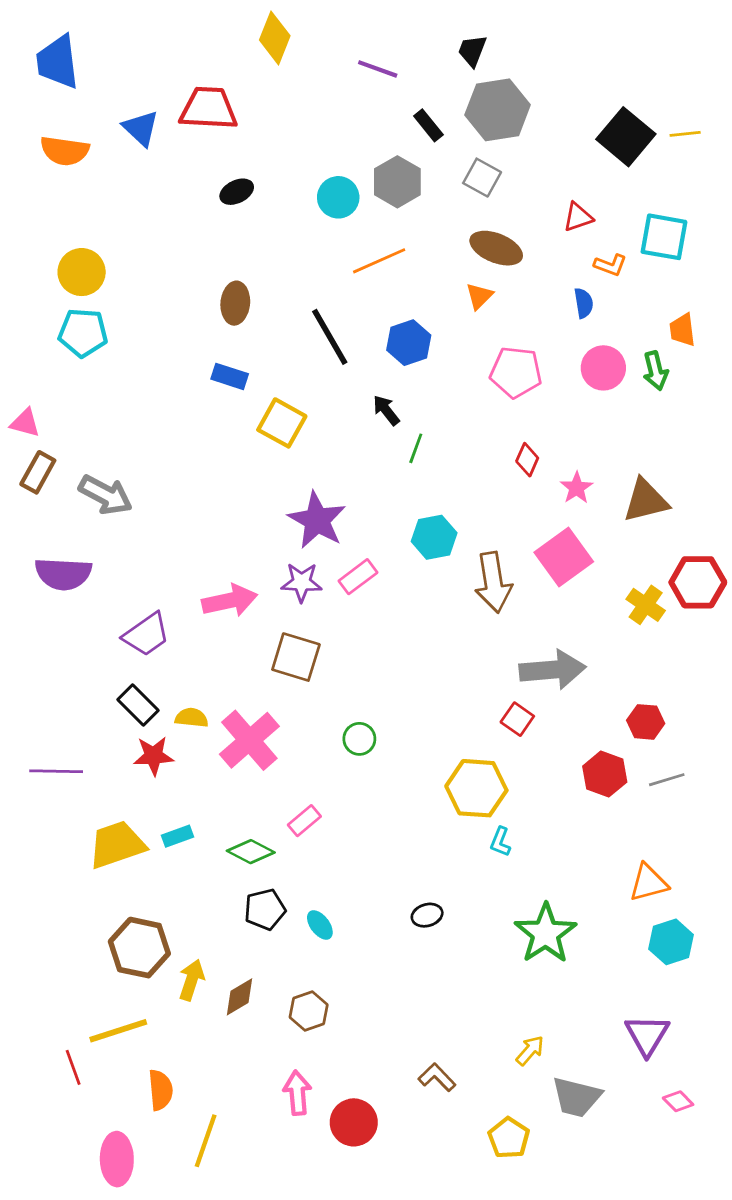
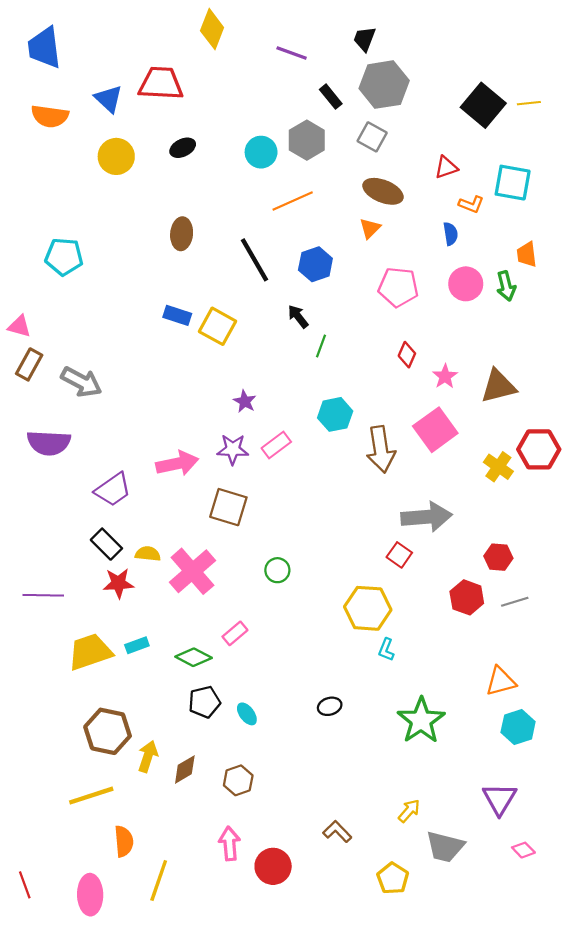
yellow circle: (82, 272) -> (116, 156), moved
blue rectangle: (230, 376) -> (177, 315), moved
purple star: (317, 520) -> (245, 401), size x0.5
red line: (73, 1067) -> (25, 885), moved

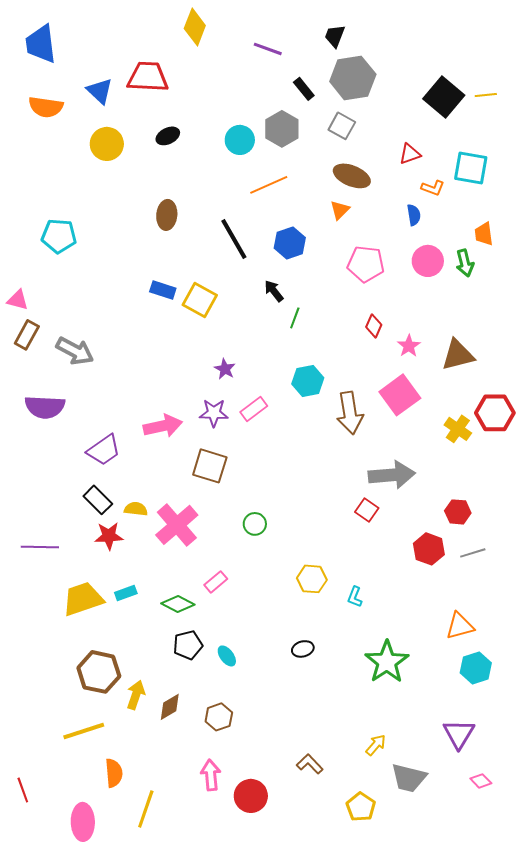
yellow hexagon: (368, 608) -> (312, 579), moved, size x0.7
red line: (25, 885) -> (23, 790), moved

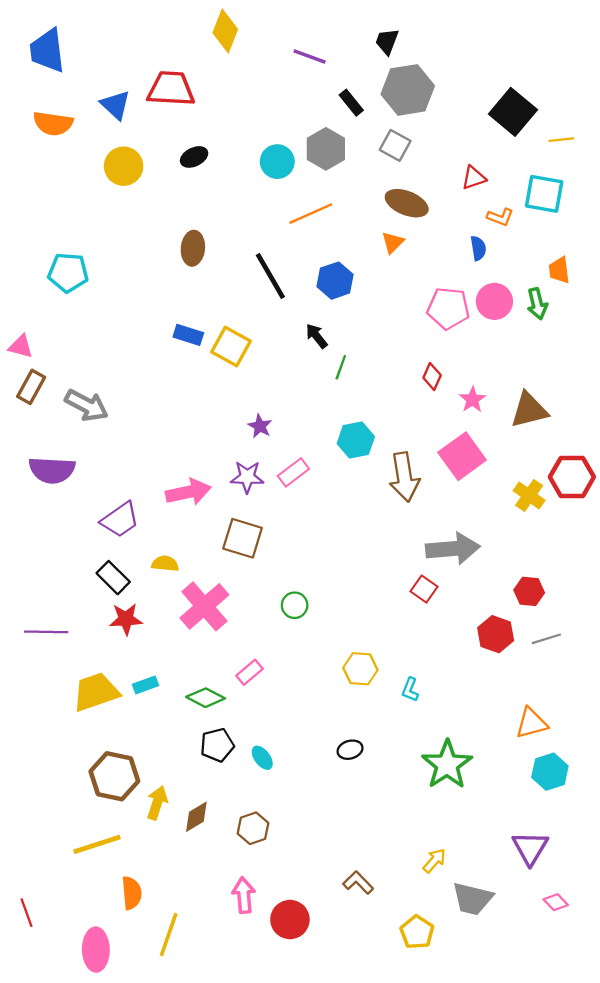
yellow line: (486, 95) -> (561, 140), moved
pink pentagon: (366, 264) -> (448, 308), moved
yellow semicircle: (136, 509) -> (165, 564), moved

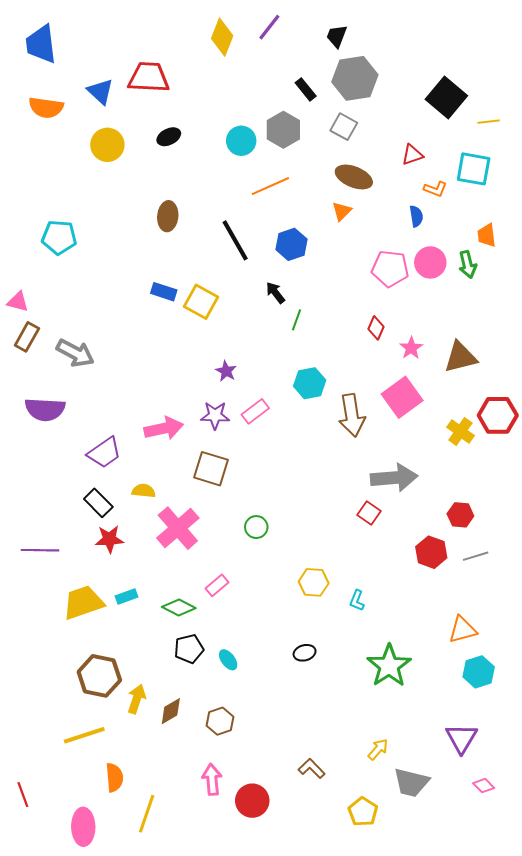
yellow diamond: (225, 31) -> (222, 37), moved
purple line: (310, 56) -> (269, 27), moved, turned -72

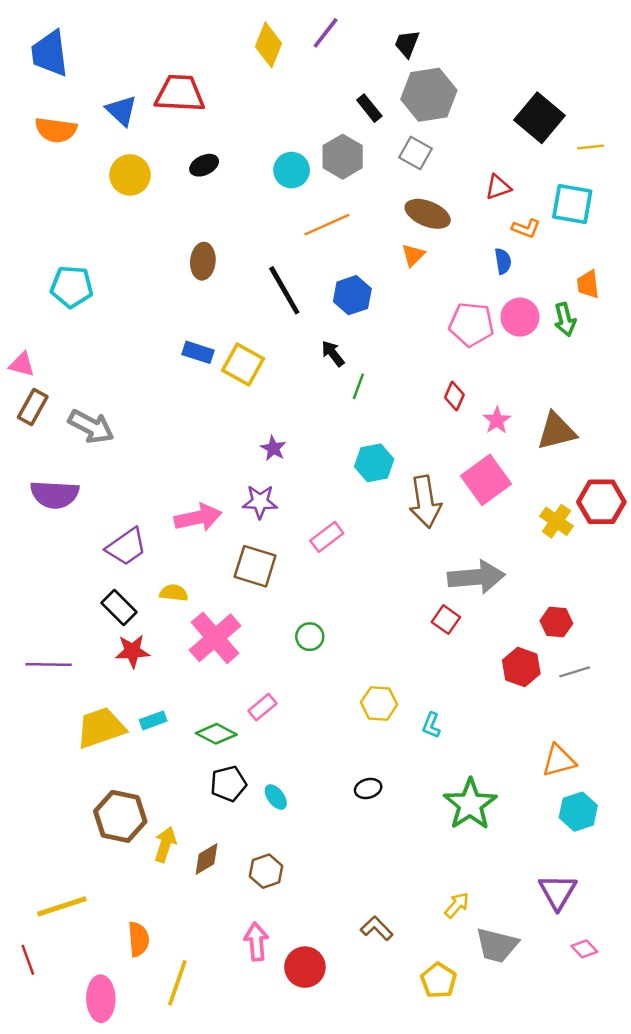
pink rectangle: (255, 411) -> (327, 537), moved
yellow line: (84, 735) -> (62, 906), moved

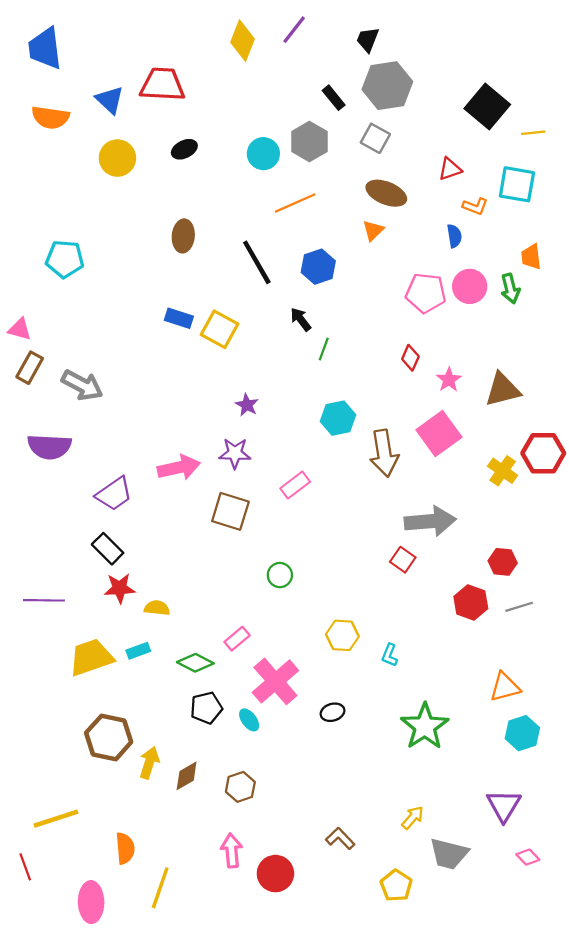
yellow semicircle: (174, 593) -> (157, 608), moved
pink cross: (215, 638) -> (275, 681), moved

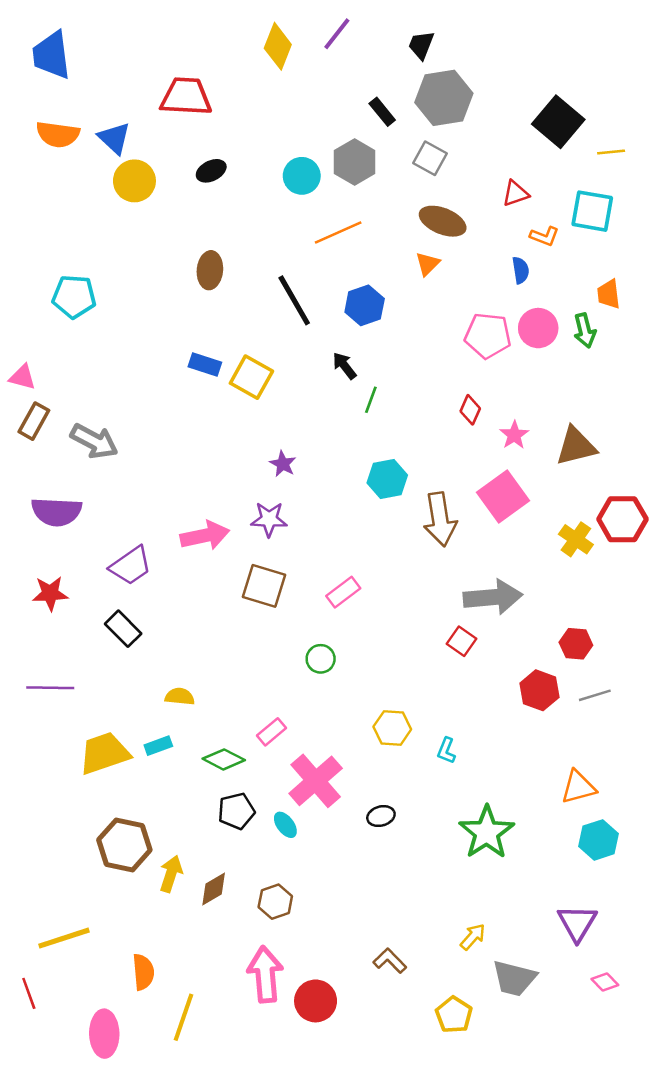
blue triangle: (110, 100) -> (114, 138), moved
pink rectangle: (295, 485) -> (343, 592), moved
red star: (120, 588) -> (50, 593), moved
pink arrow: (232, 850) -> (265, 975), size x1.4

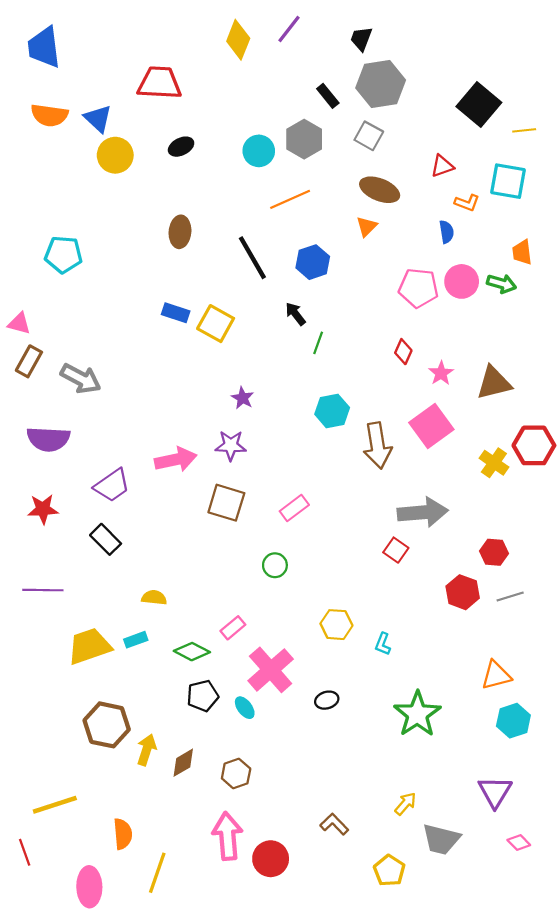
green arrow: (585, 331) -> (502, 284), turned -60

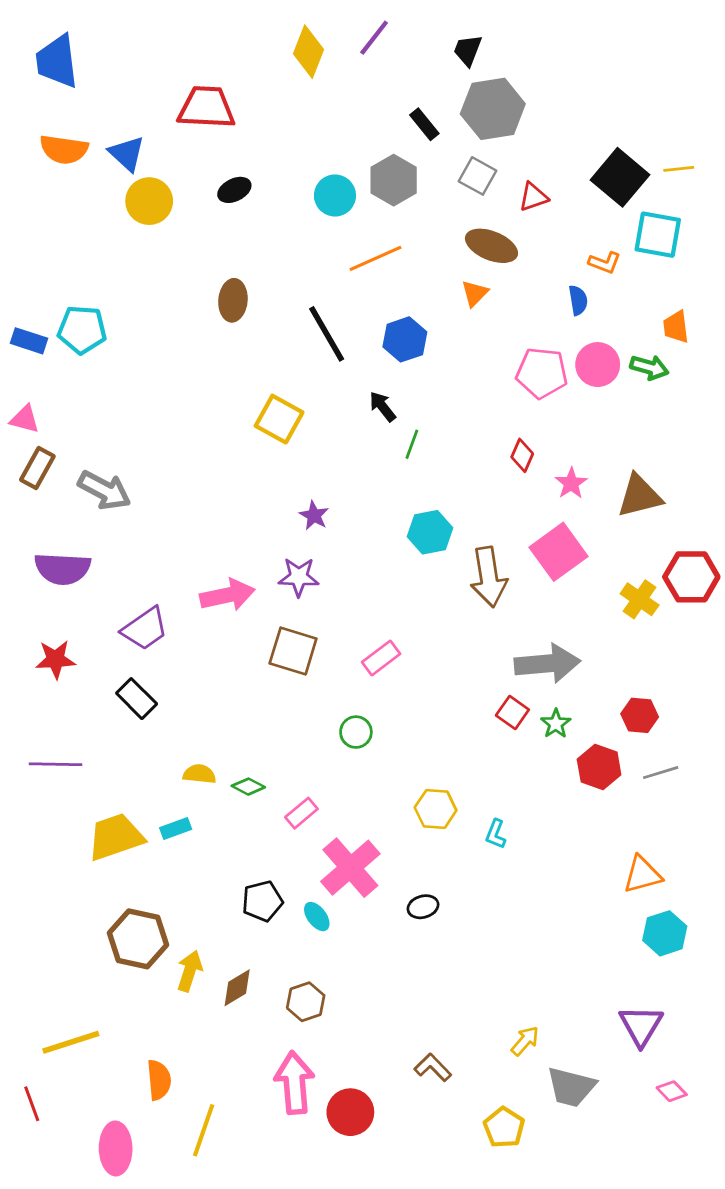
black square: (479, 104) -> (620, 177), moved
red triangle: (442, 166) -> (533, 197), moved
blue rectangle: (176, 313) -> (29, 341), moved
green diamond: (192, 652) -> (248, 787), moved, size x0.7
green star: (417, 714) -> (556, 724), moved, size x0.5

